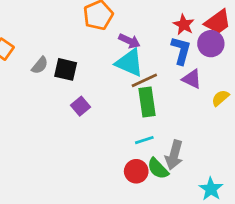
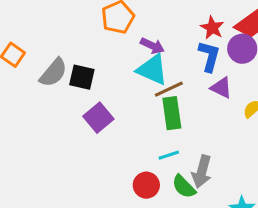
gray semicircle: (40, 65) -> (53, 73), size x1.5
purple square: (81, 106) -> (98, 118), size x1.4
red circle: (136, 171) -> (146, 185), moved

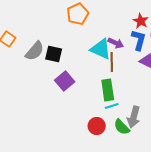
purple arrow: (152, 46) -> (116, 43), moved
brown line: (169, 89) -> (112, 62), turned -66
green rectangle: (172, 113) -> (108, 90), moved

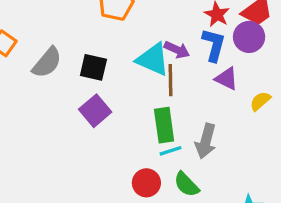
black square: (54, 54) -> (93, 67), moved
gray arrow: (134, 117) -> (206, 141), moved

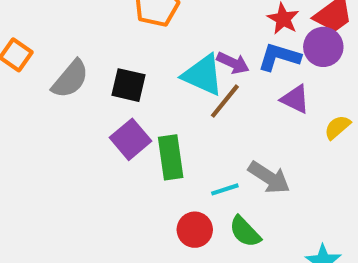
blue L-shape: (214, 45) -> (279, 57), turned -88
brown line: (170, 80) -> (225, 101), turned 40
green rectangle: (164, 125) -> (171, 157), moved
gray arrow: (206, 141) -> (269, 177), turned -72

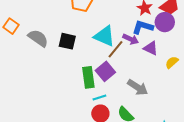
purple arrow: (233, 63) -> (131, 39), moved
gray semicircle: (70, 79) -> (38, 38), turned -95
purple square: (130, 139) -> (105, 71), moved
cyan line: (225, 189) -> (99, 97), moved

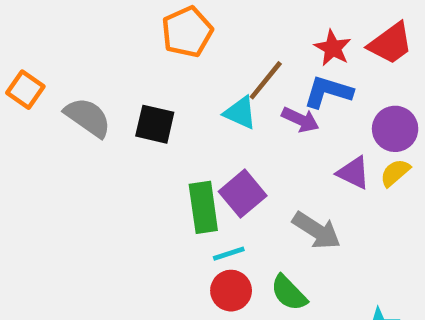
purple circle: (165, 22) -> (395, 129), moved
cyan triangle: (104, 36) -> (240, 113), size x0.7
purple triangle: (151, 48) -> (353, 173), moved
brown line: (116, 49) -> (266, 80), moved

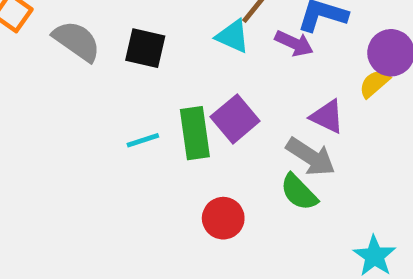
purple triangle: (353, 173) -> (327, 117), moved
yellow semicircle: (395, 173) -> (374, 83), moved
cyan line: (229, 254) -> (143, 140), moved
green semicircle: (289, 293) -> (299, 192), moved

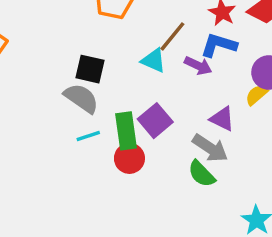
gray semicircle: (77, 41) -> (81, 98), moved
red circle: (223, 218) -> (129, 158), moved

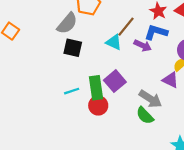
gray semicircle: (81, 98) -> (67, 23), moved, turned 95
purple triangle: (222, 119) -> (170, 80), moved

